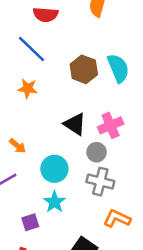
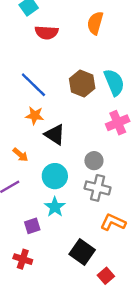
blue line: (32, 49) -> (33, 85), moved
orange star: (28, 88) -> (35, 116), moved
black triangle: (75, 124) -> (55, 135), moved
pink cross: (111, 125) -> (118, 123), moved

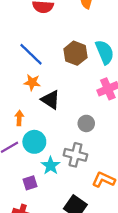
orange arrow: (20, 155) -> (19, 118), turned -128
cyan circle: (55, 176) -> (34, 142), moved
gray cross: (98, 188) -> (75, 155), moved

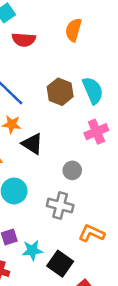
cyan star: (51, 166) -> (32, 250), moved, turned 30

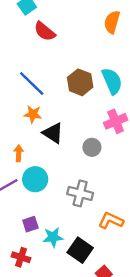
orange semicircle: (73, 30) -> (112, 22), moved
red semicircle: (24, 40) -> (45, 31), turned 35
gray circle: (72, 170) -> (92, 147), moved

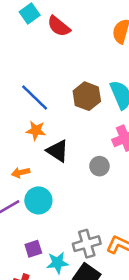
red semicircle: (45, 31) -> (59, 26), moved
orange arrow: (19, 153) -> (21, 172), turned -105
gray cross: (80, 193) -> (87, 244), moved, turned -30

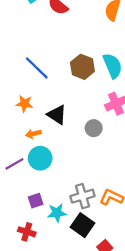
orange star: (36, 131) -> (25, 104), moved
orange arrow: (21, 172) -> (33, 134), moved

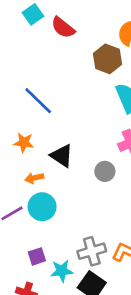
brown hexagon: (82, 67) -> (107, 59), moved

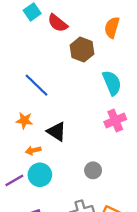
brown hexagon: (107, 59) -> (82, 50), moved
gray circle: (105, 171) -> (93, 170), moved

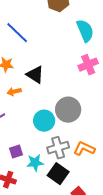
gray circle: (93, 170) -> (68, 110), size x1.6
cyan circle: (40, 175) -> (44, 121), moved

